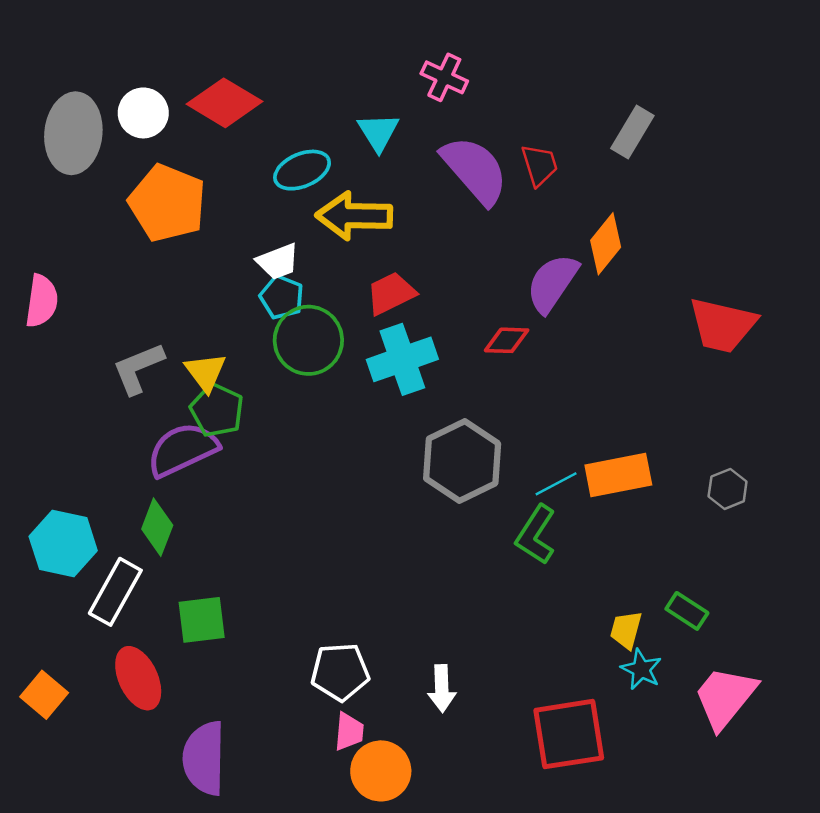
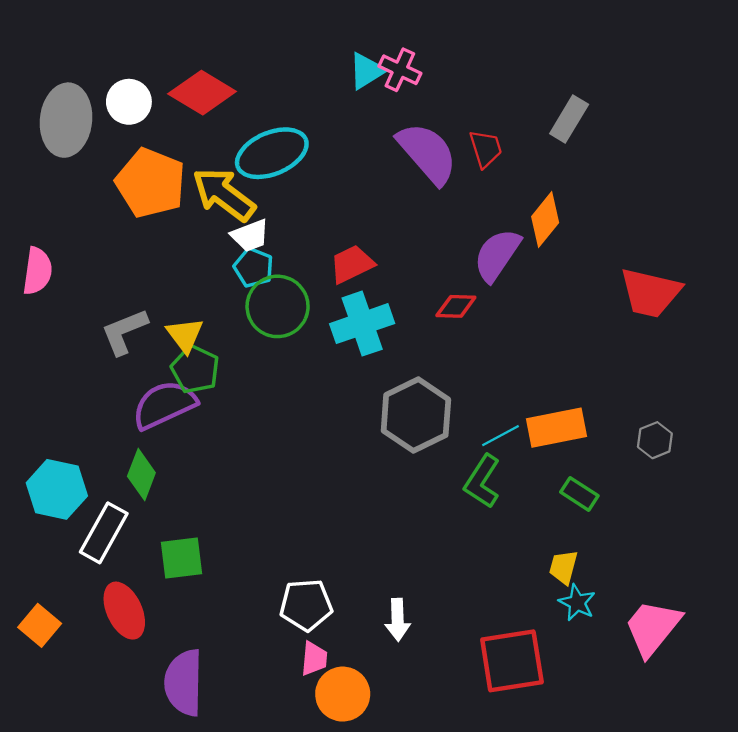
cyan triangle: (378, 132) -> (367, 71), moved, turned 30
cyan ellipse: (302, 170) -> (272, 153), size x1.4
yellow arrow: (354, 216) -> (224, 194), moved, turned 36
green rectangle: (687, 611) -> (579, 494), moved

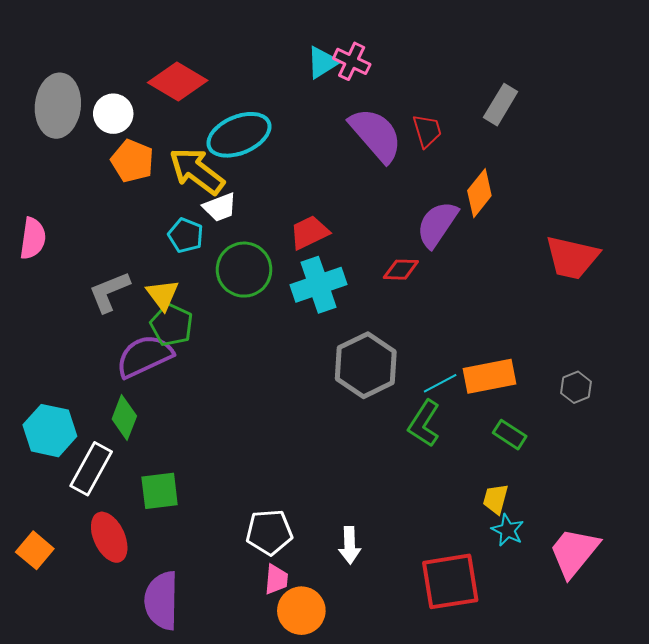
white circle: (129, 102) -> (113, 114), moved
orange pentagon: (151, 183) -> (132, 161), size x0.7
cyan pentagon: (254, 268) -> (186, 235), moved

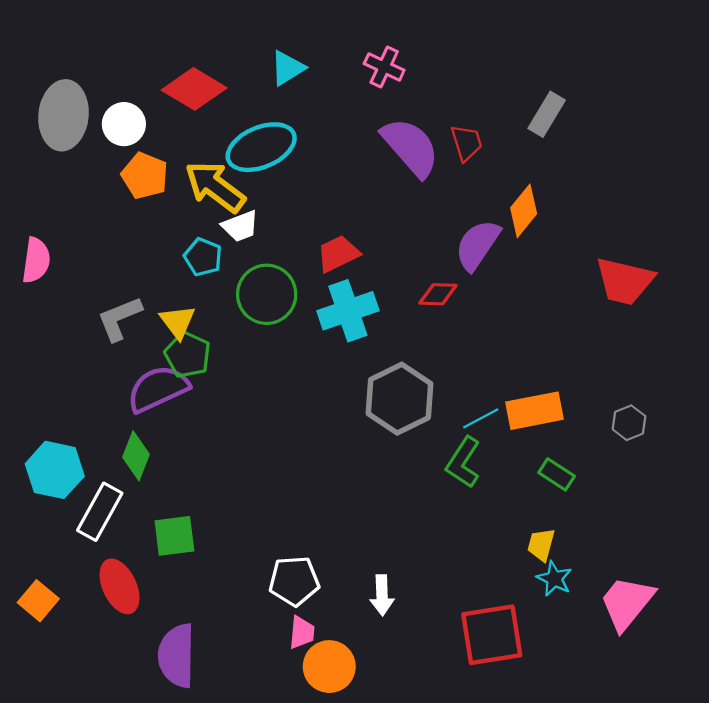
cyan triangle: (322, 62) -> (288, 68), moved

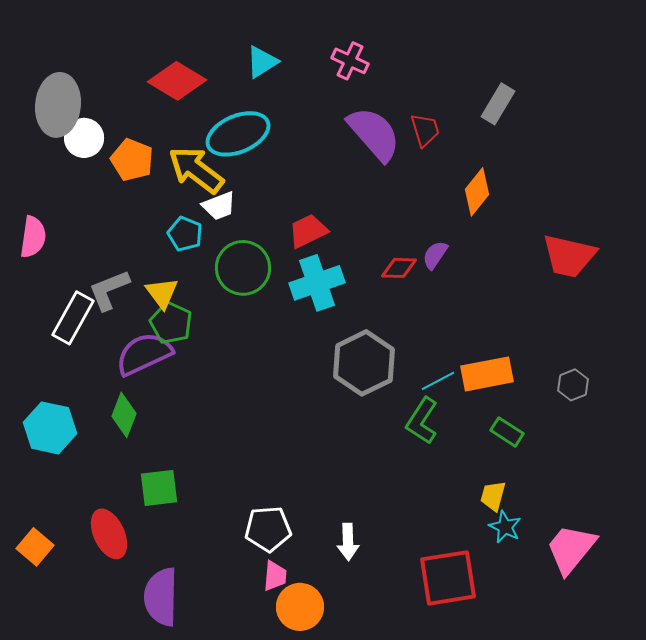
white circle: (124, 124) -> (84, 138), moved
purple semicircle: (477, 245) -> (435, 255), moved, size x0.6
white rectangle: (100, 512) -> (73, 318), moved

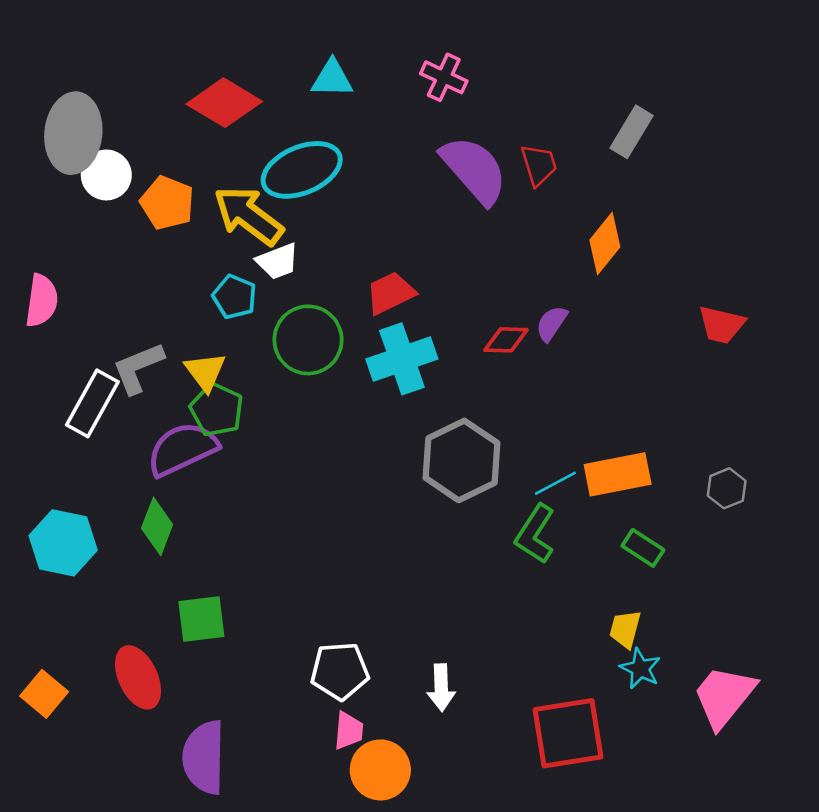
cyan triangle: (262, 62) -> (332, 79), turned 33
red trapezoid: (569, 256) -> (722, 325), size x0.7

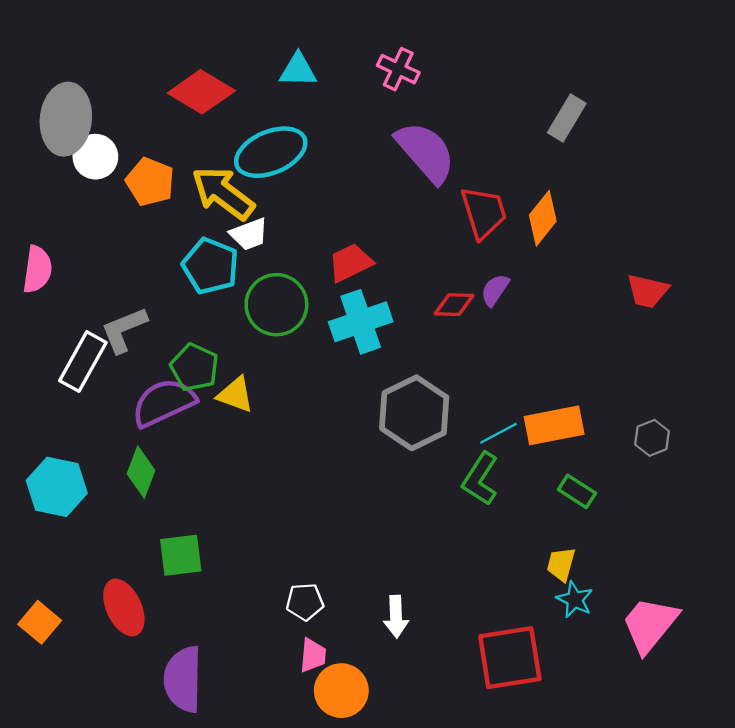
red trapezoid: (539, 165) -> (484, 212), moved, size x1.4
cyan pentagon: (234, 297) -> (210, 266), size x1.4
yellow triangle: (205, 372) -> (235, 395), moved, turned -33
white pentagon: (340, 671) -> (305, 602), size x0.7

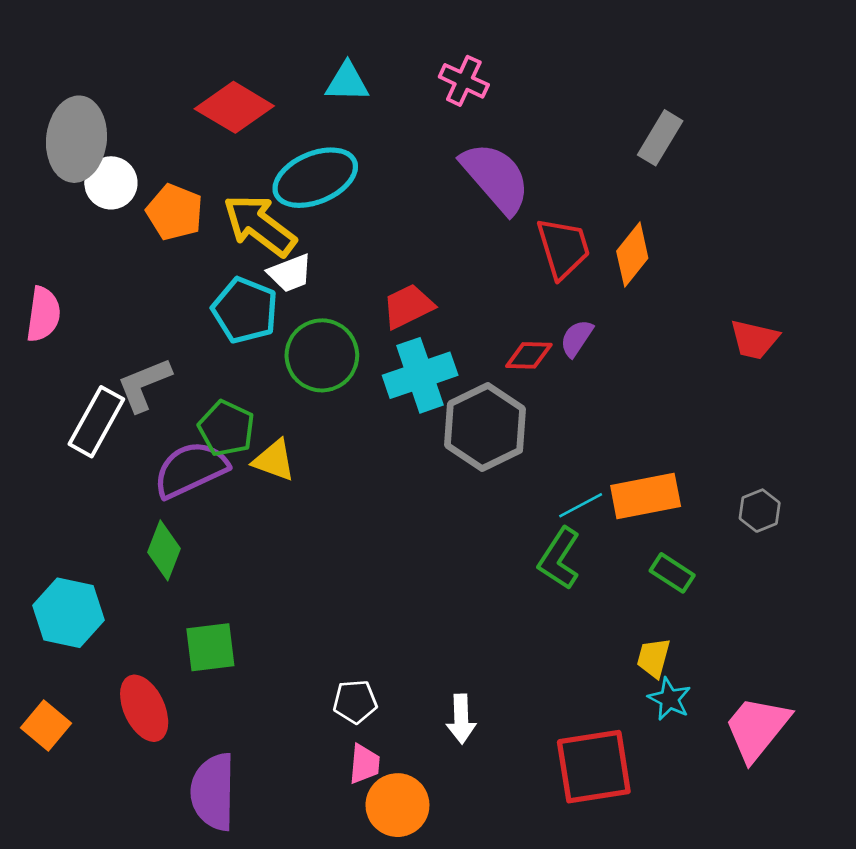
gray hexagon: (414, 413) -> (485, 427), moved
cyan hexagon: (57, 487) -> (69, 613), moved

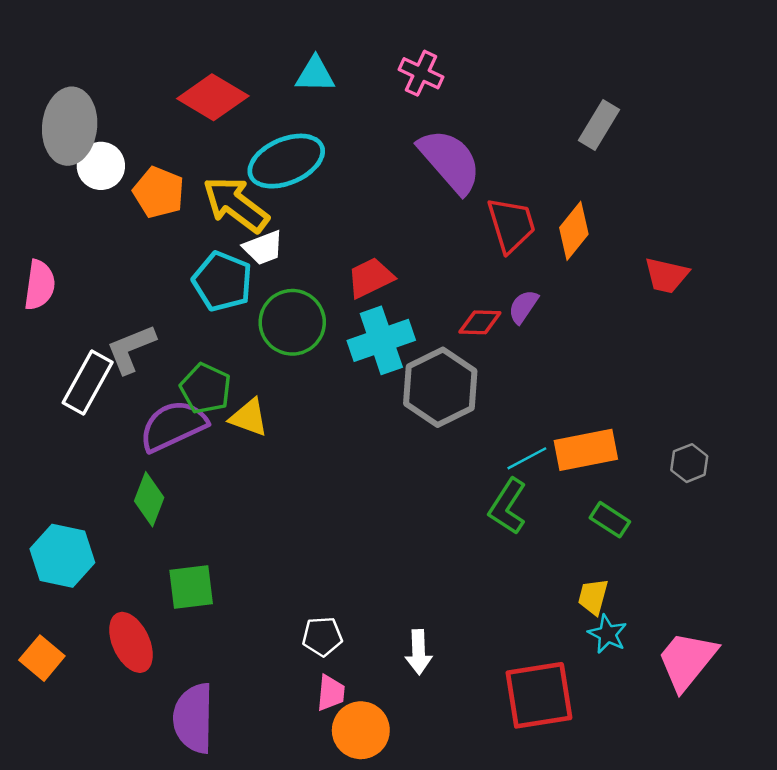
red trapezoid: (754, 339) -> (666, 275), moved

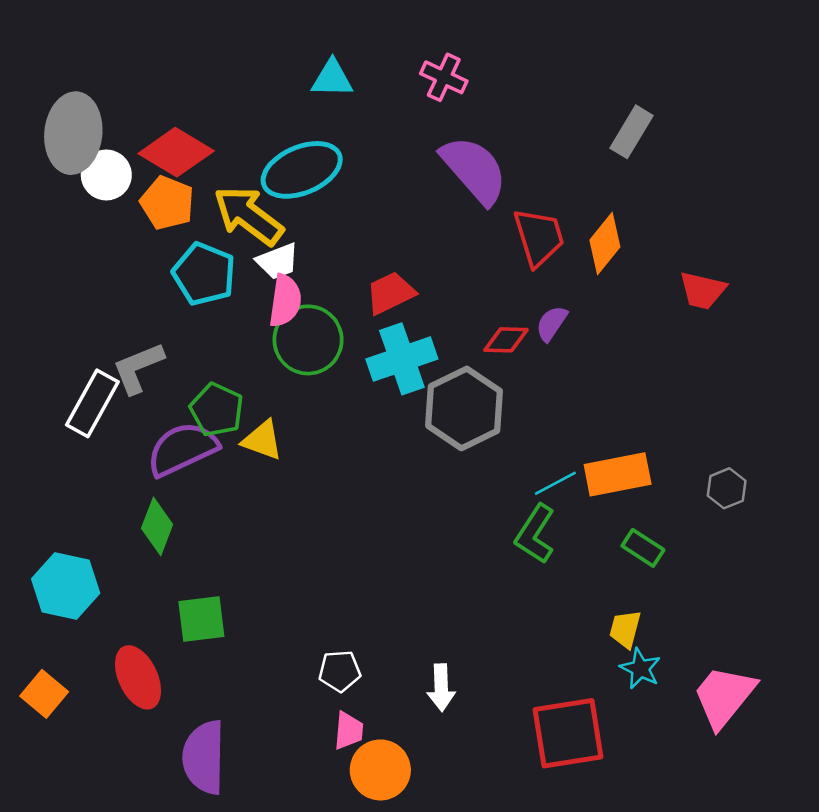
red diamond: (213, 97) -> (176, 152), moved
cyan pentagon: (222, 281) -> (204, 274), moved
pink semicircle: (40, 285) -> (285, 301), moved

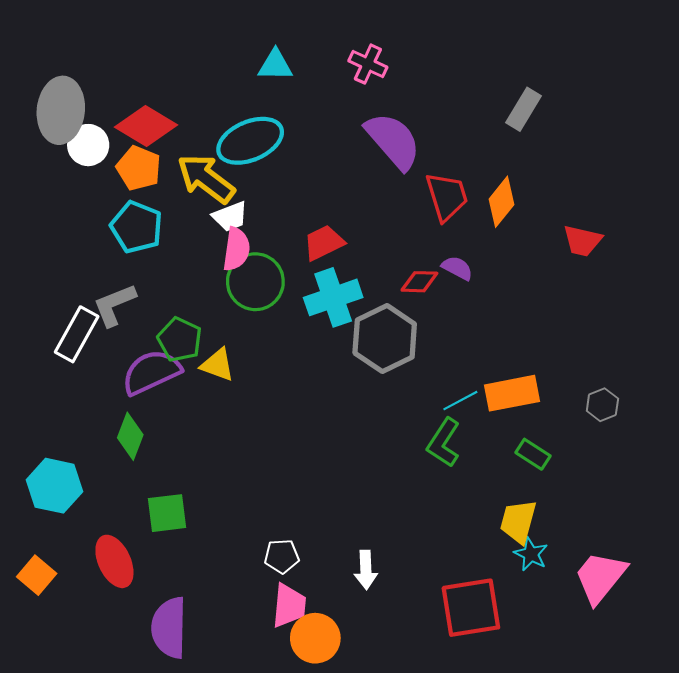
cyan pentagon: (204, 274) -> (137, 227), moved
purple semicircle: (552, 323) -> (457, 268), turned 84
yellow trapezoid: (625, 629) -> (518, 521), size x1.4
pink trapezoid: (349, 731) -> (289, 606), size x1.4

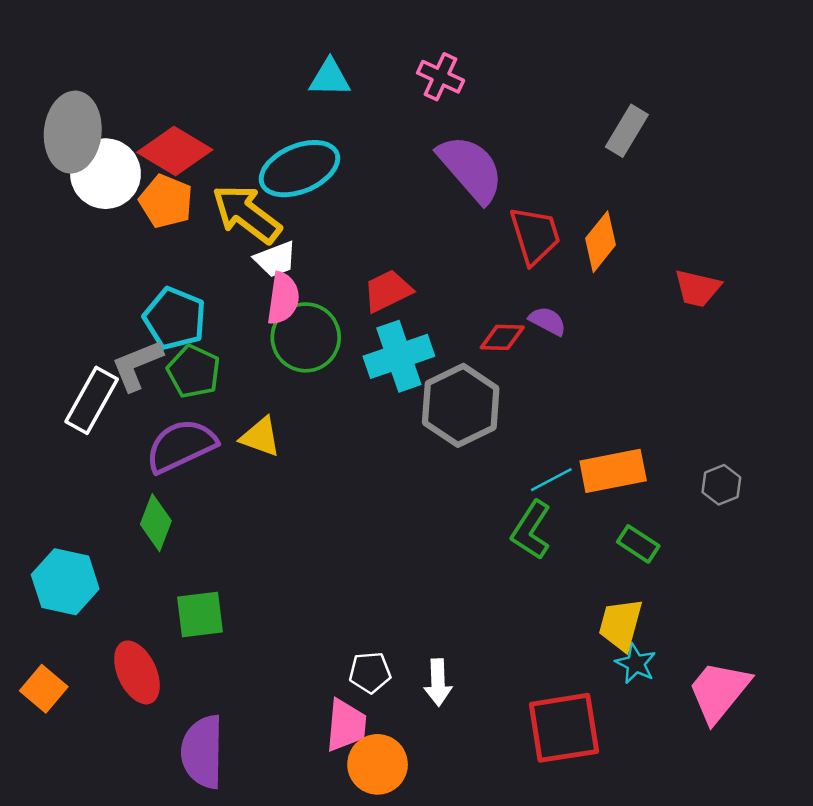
white circle: (88, 145) -> (105, 174), size x1.4
cyan pentagon: (137, 227) -> (175, 318), moved
green pentagon: (180, 340) -> (194, 371), moved
white pentagon: (282, 556) -> (370, 672), moved

